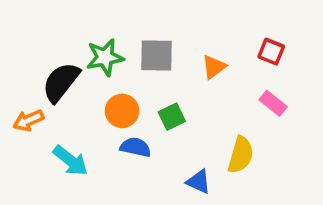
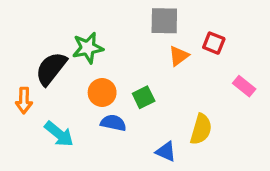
red square: (271, 52) -> (214, 43), moved
gray square: (156, 55) -> (164, 21), moved
pink rectangle: (273, 103) -> (244, 86), moved
orange arrow: (28, 120) -> (24, 100), turned -65

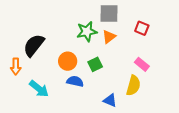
green star: (88, 48) -> (87, 31), moved
orange triangle: (179, 56) -> (109, 37), moved
pink rectangle: (244, 86) -> (142, 64), moved

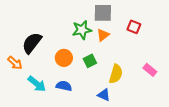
pink rectangle: (142, 64) -> (150, 70), moved
orange arrow: (16, 66) -> (15, 63), turned -49
blue semicircle: (75, 81) -> (64, 86), moved
yellow semicircle: (133, 86) -> (116, 74), moved

